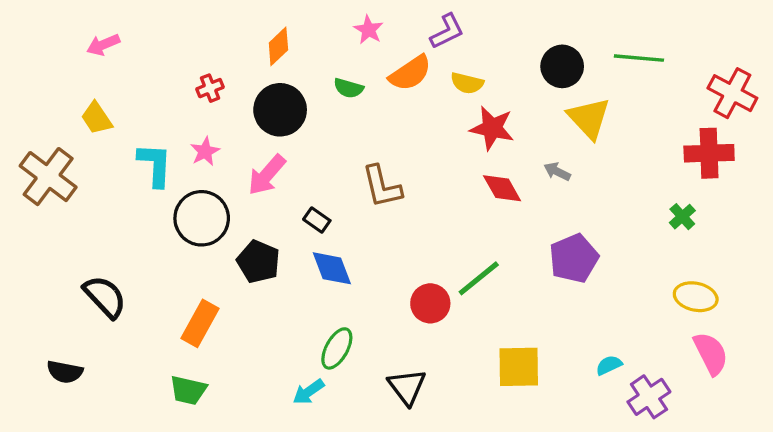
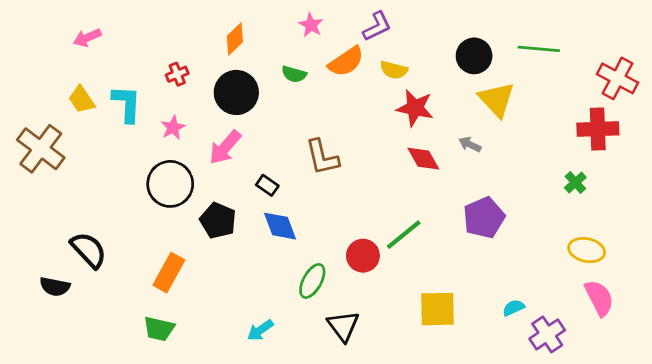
cyan L-shape: (155, 165) -> (127, 104), moved
green ellipse: (337, 348) -> (312, 281), moved
black semicircle: (65, 372) -> (55, 287), moved

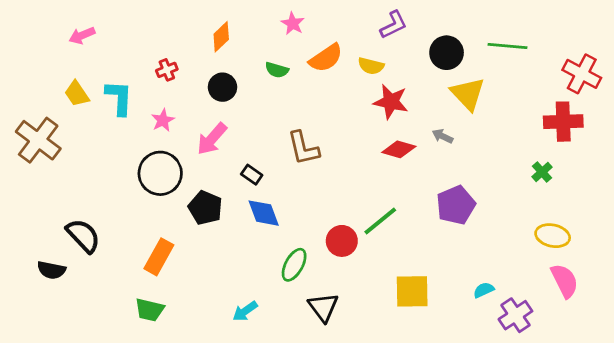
purple L-shape: (377, 26) -> (394, 25), moved
black circle: (236, 92) -> (222, 87), size x0.7
red diamond: (423, 159) -> (399, 149), turned -44

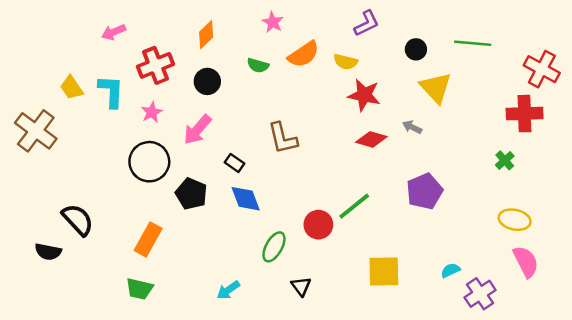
pink arrow: (82, 35) -> (114, 32), moved
black circle: (447, 53) -> (416, 49), size x0.7
red cross: (167, 70) -> (155, 65), size x1.8
black triangle: (323, 307) -> (301, 286), size x0.7

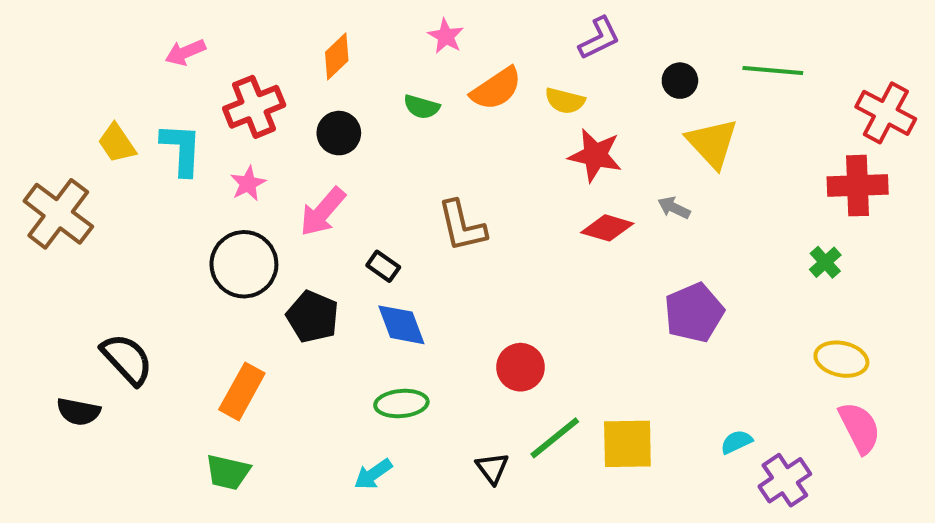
green line: (354, 206) -> (555, 438), moved
green ellipse: (274, 247) -> (401, 404), moved, turned 56

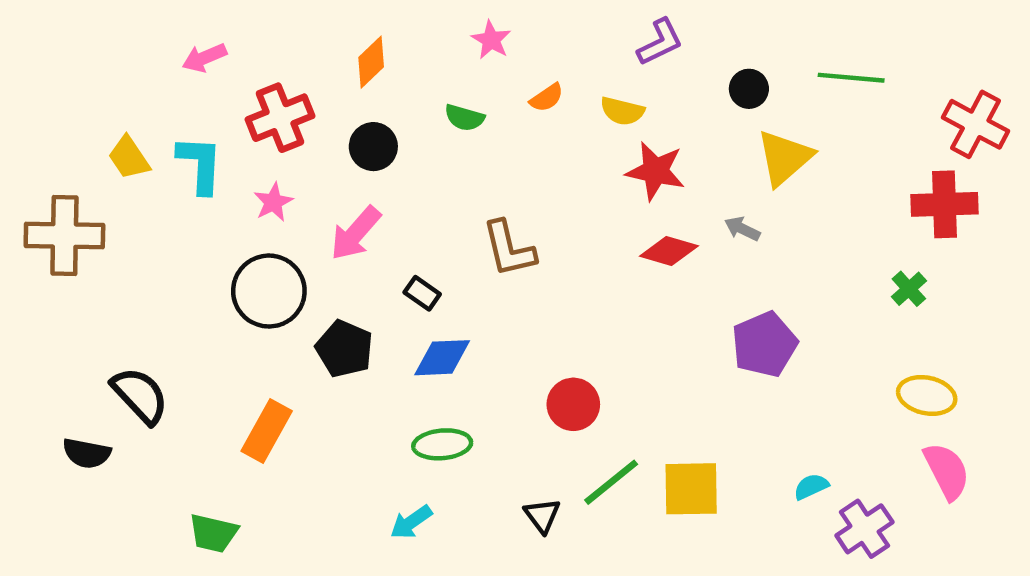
orange semicircle: (496, 89) -> (547, 98), size x0.6
yellow triangle: (712, 143) -> (784, 158), turned 32
brown cross: (58, 214) -> (64, 235), turned -36
blue diamond: (401, 325) -> (442, 358), turned -72
green trapezoid: (228, 472) -> (213, 533), moved

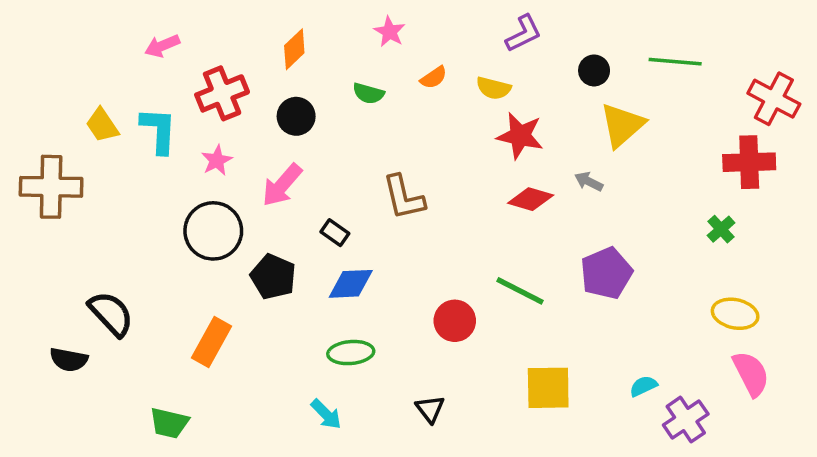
green line: (611, 482) -> (520, 291), moved, turned 66
cyan arrow: (411, 522) -> (326, 414), turned -100

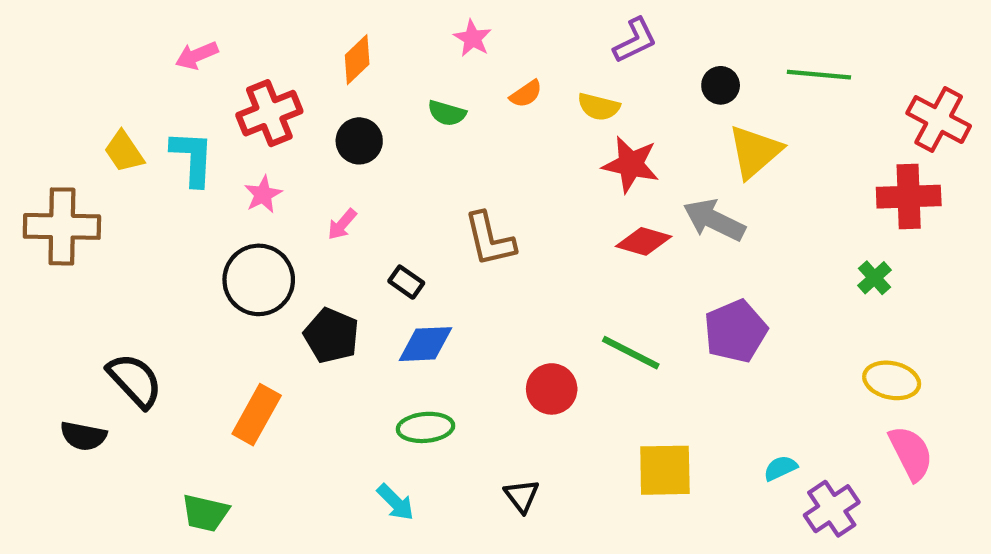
gray arrow: (589, 182) -> (714, 220), size x1.8
pink arrow: (282, 185) -> (342, 224), size x0.6

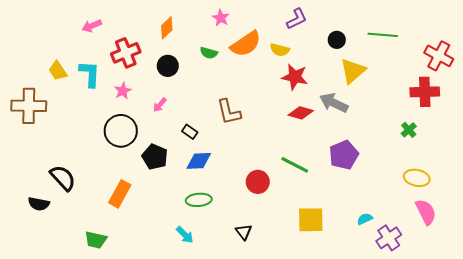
orange semicircle: (526, 94) -> (246, 44), size x2.0

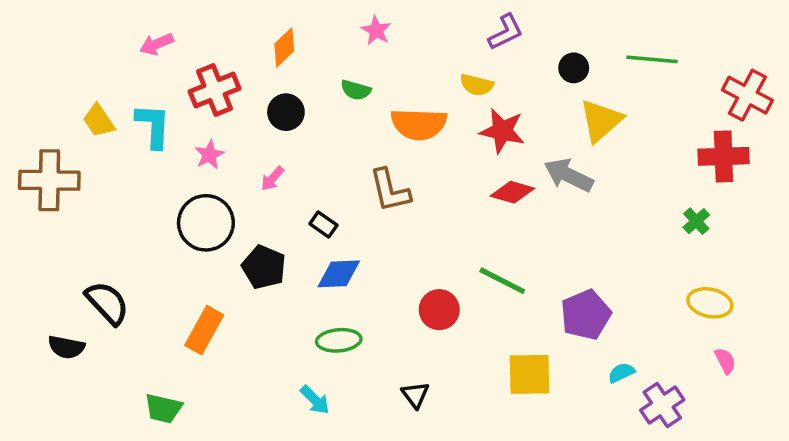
orange semicircle: (246, 44) -> (419, 124), moved, turned 36
purple pentagon: (344, 155) -> (586, 315), moved
pink semicircle: (426, 212) -> (725, 361), size x0.6

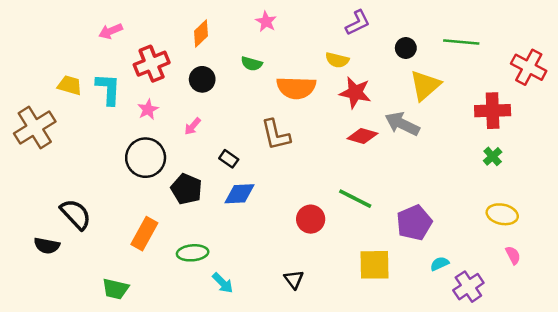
yellow trapezoid: (99, 121) -> (70, 85), turned 140
red cross: (724, 156) -> (493, 111), moved
brown cross: (49, 180) -> (35, 128), turned -33
green ellipse: (339, 340) -> (193, 253), moved

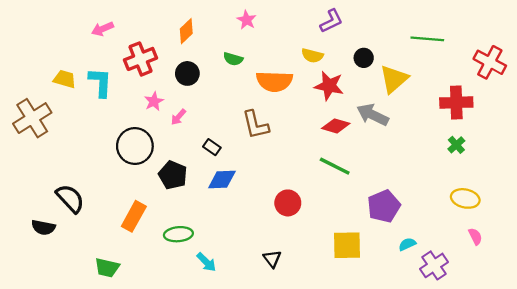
black circle: (406, 48) -> (364, 58), moved
pink star: (148, 109) -> (154, 101), moved
green line: (355, 199) -> (335, 166), moved

